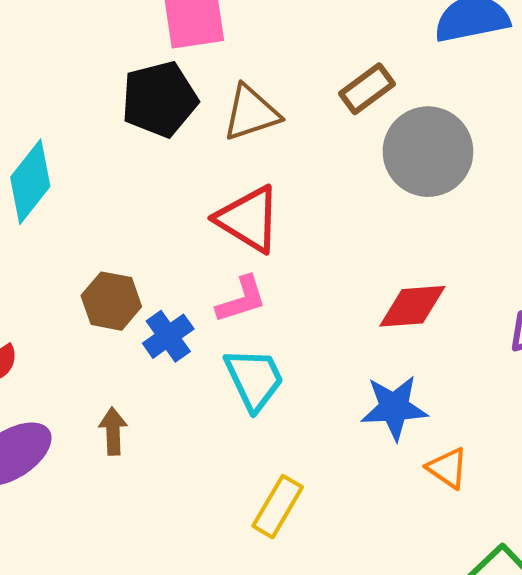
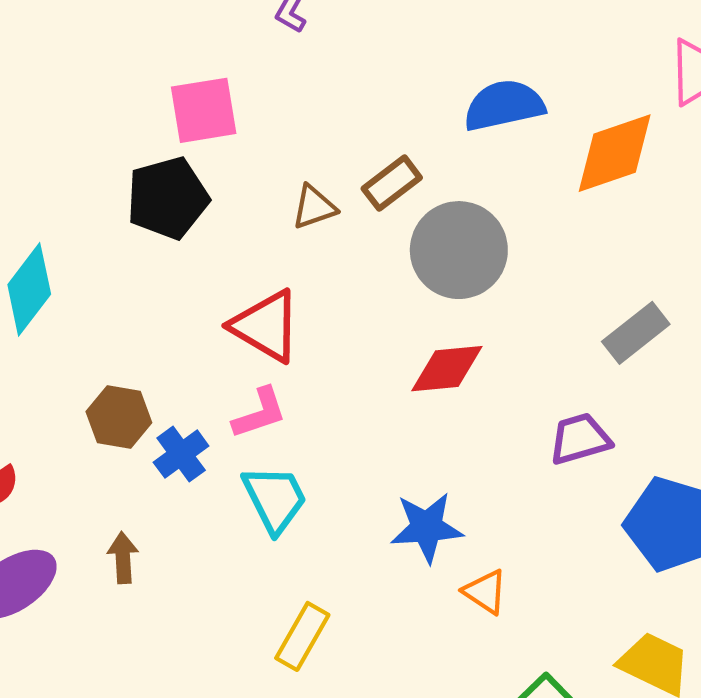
brown triangle: (251, 113) -> (314, 207), moved, size x0.7
red diamond: (412, 306) -> (447, 369), moved

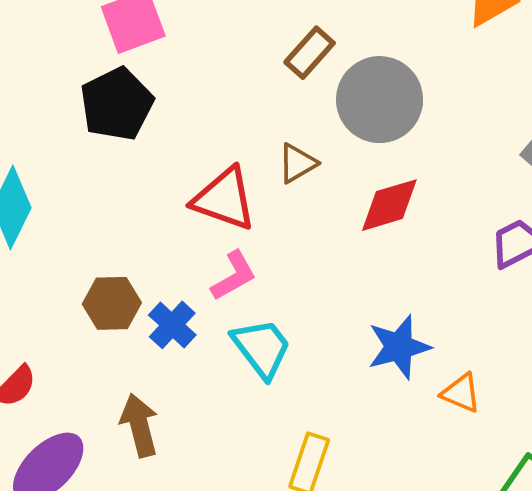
brown triangle: (314, 207) -> (297, 163), moved
brown arrow: (123, 558) -> (139, 425), size x1.4

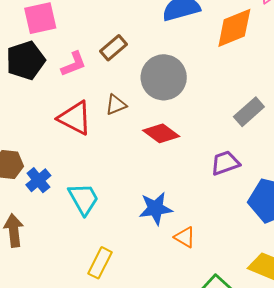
brown rectangle: (310, 53) -> (113, 48), moved
red diamond: (389, 205) -> (161, 133), turned 45
pink L-shape: (234, 276) -> (74, 64), moved

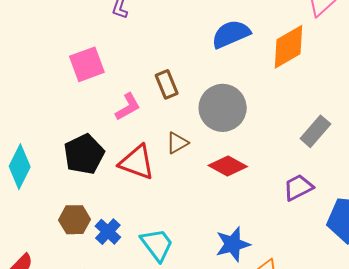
brown rectangle: (113, 48) -> (167, 84), turned -64
black pentagon: (26, 60) -> (84, 154), moved

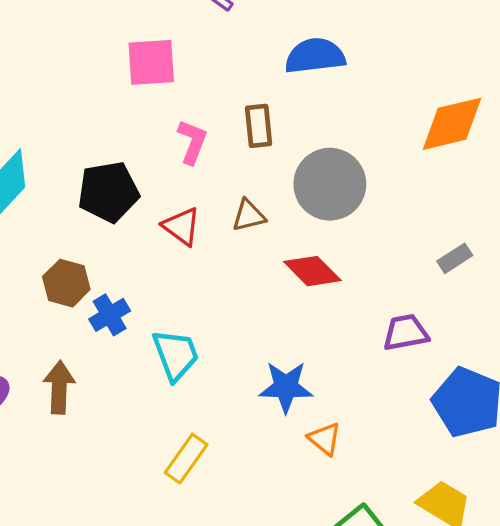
blue semicircle: (231, 34) -> (315, 56), moved
pink L-shape: (128, 107) -> (192, 142), turned -56
gray rectangle: (315, 131) -> (455, 258), size x0.7
red triangle: (137, 162) -> (182, 226), size x0.7

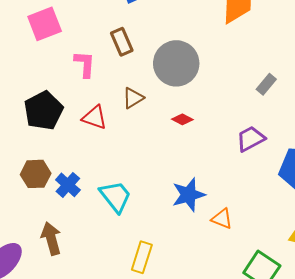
red diamond: (312, 271) -> (182, 119), size x0.6

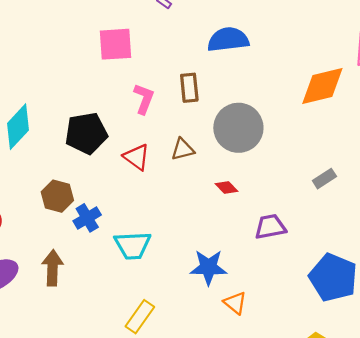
purple trapezoid: (251, 139) -> (270, 227), moved
cyan trapezoid: (116, 196) -> (133, 245), turned 108

